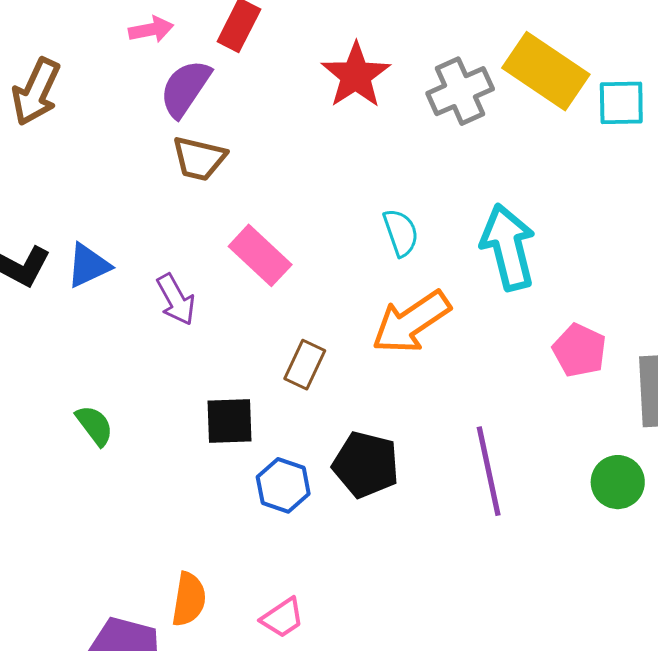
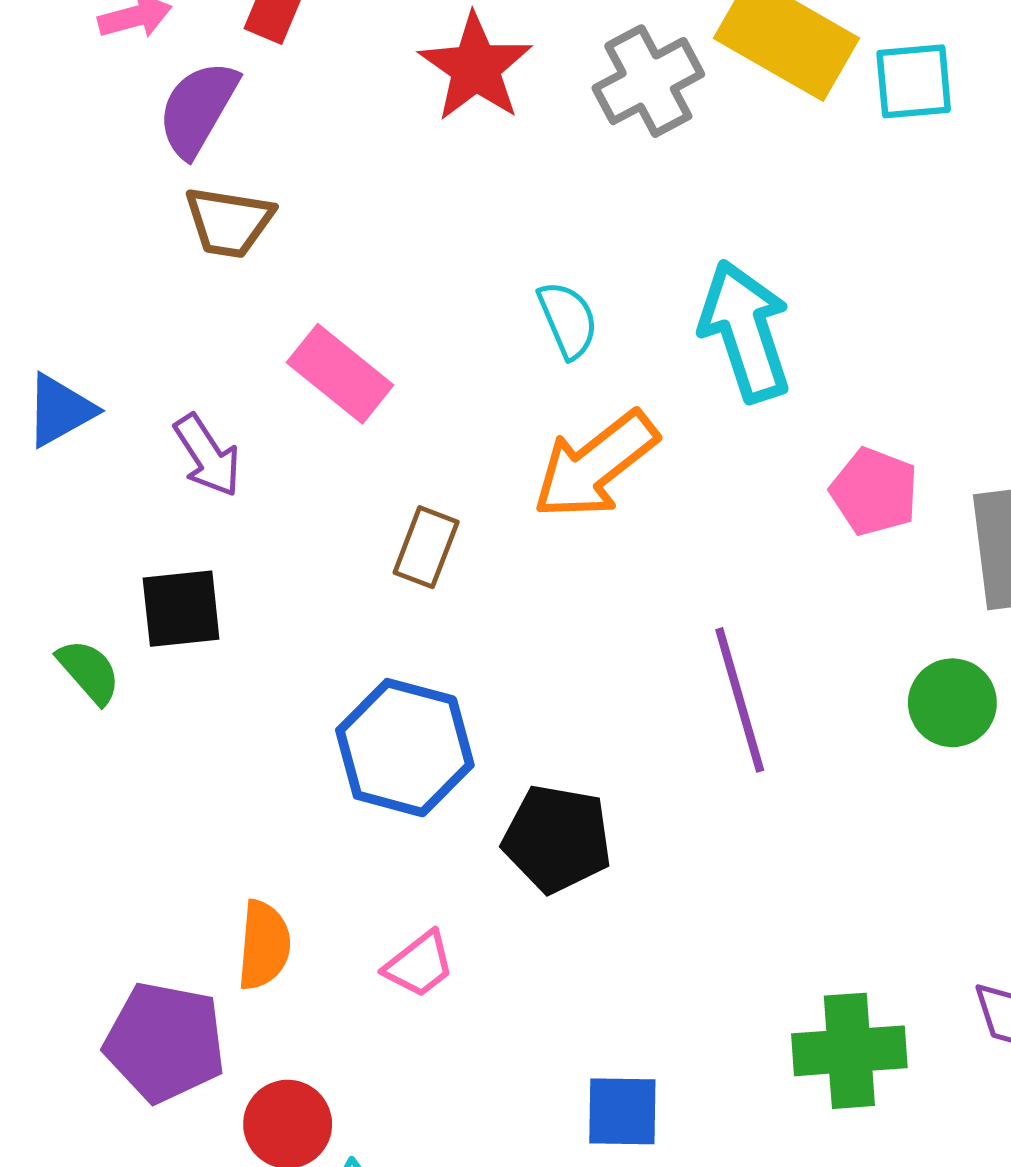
black square: (230, 421) -> (181, 609), moved
black pentagon: (366, 465) -> (557, 839), moved
blue hexagon: (283, 485) -> (405, 748), size x1.5

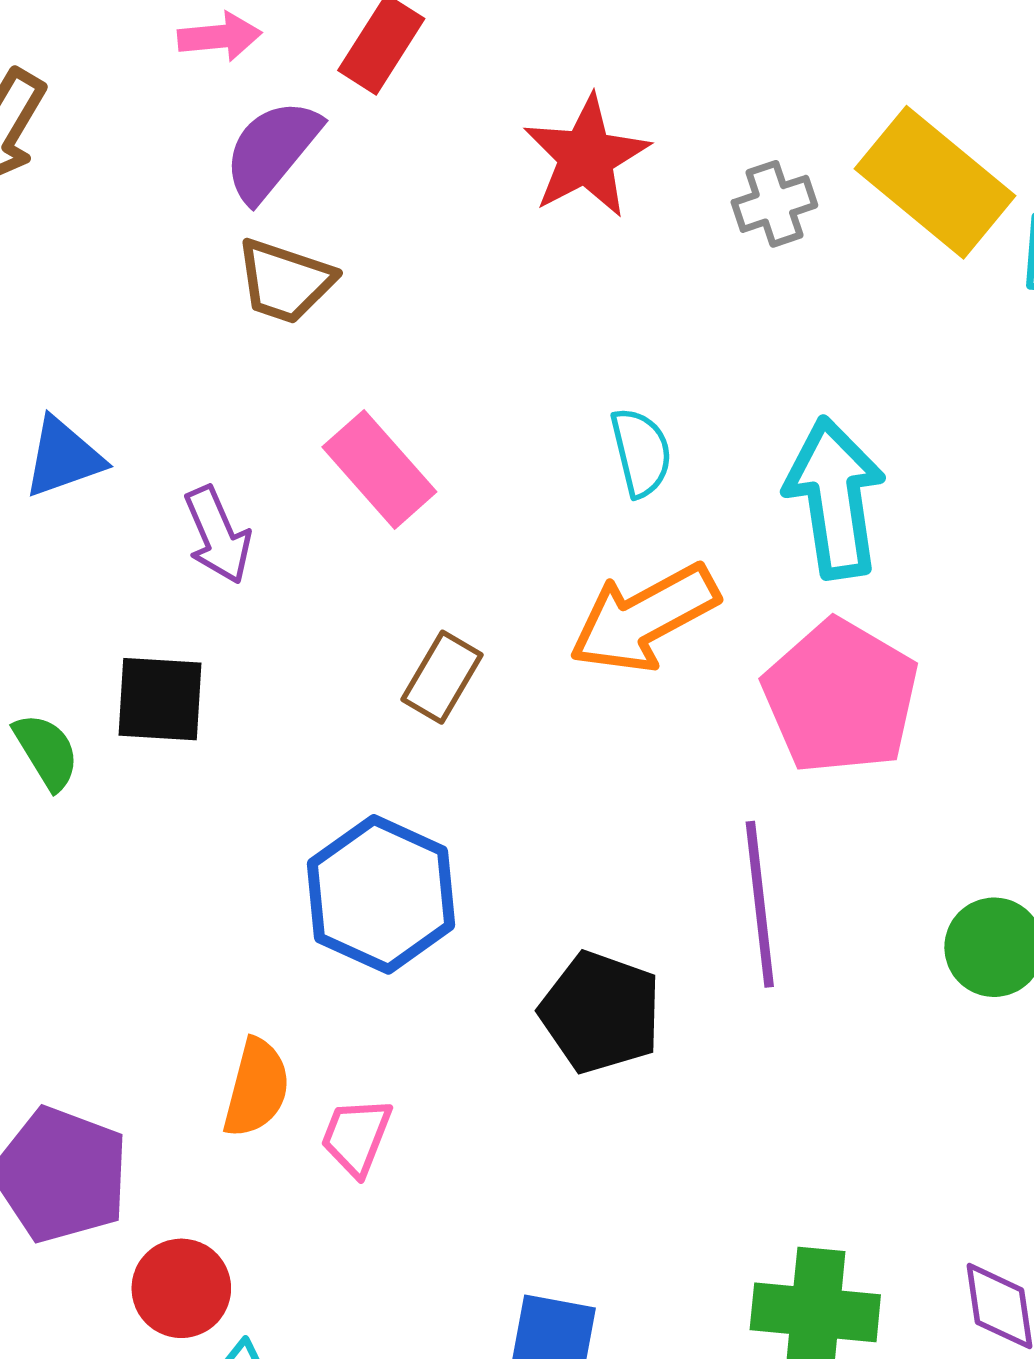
gray cross: (648, 81) -> (774, 204), size x0.7
pink pentagon: (874, 492) -> (841, 697), moved, size x1.6
black pentagon: (557, 839) -> (601, 1012), moved
orange semicircle: (264, 945) -> (256, 1088), moved
pink trapezoid: (419, 964) -> (356, 1137), turned 140

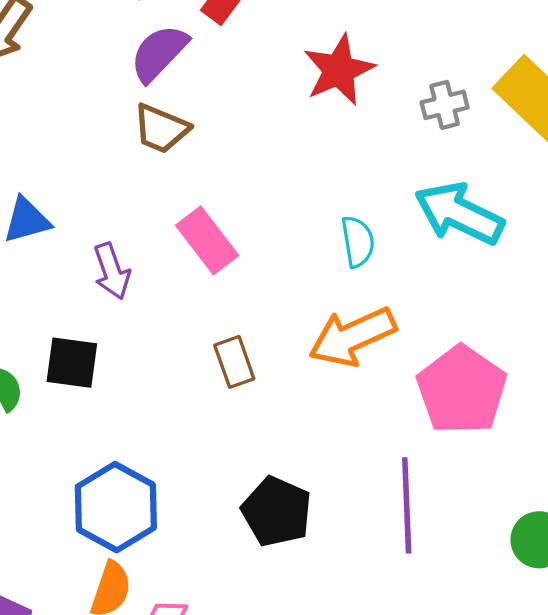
cyan arrow: (835, 498) -> (459, 214), moved, turned -60
brown rectangle: (442, 677) -> (234, 362), turned -54
blue hexagon: (381, 894) -> (116, 507), moved
black pentagon: (601, 1012) -> (277, 511), moved

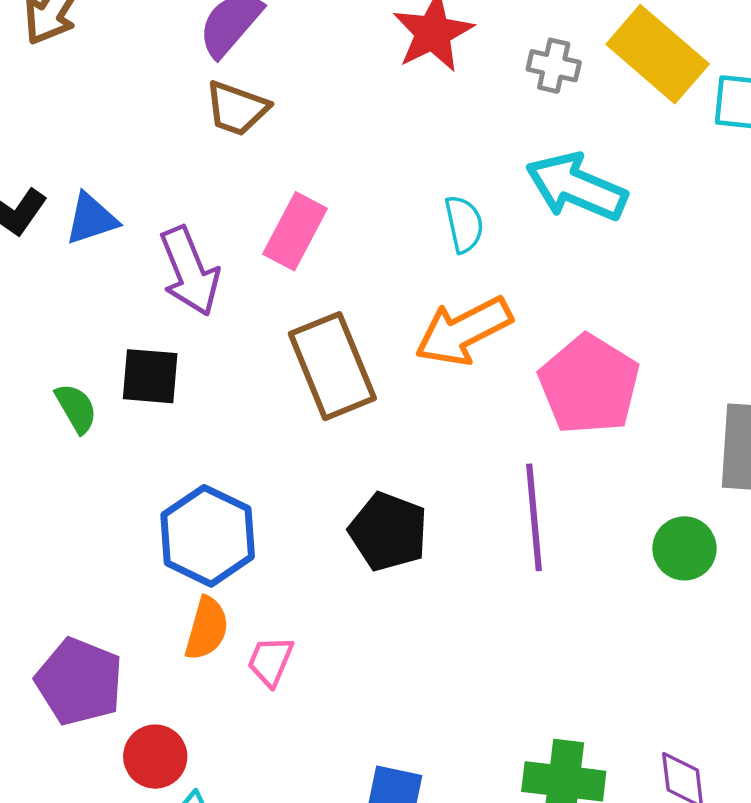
gray cross: (445, 105) -> (554, 66), turned 30
pink rectangle: (207, 240) -> (295, 231), turned 68
purple arrow: (112, 271) -> (190, 271), size x1.4
brown rectangle: (234, 362) -> (332, 366), size x1.8

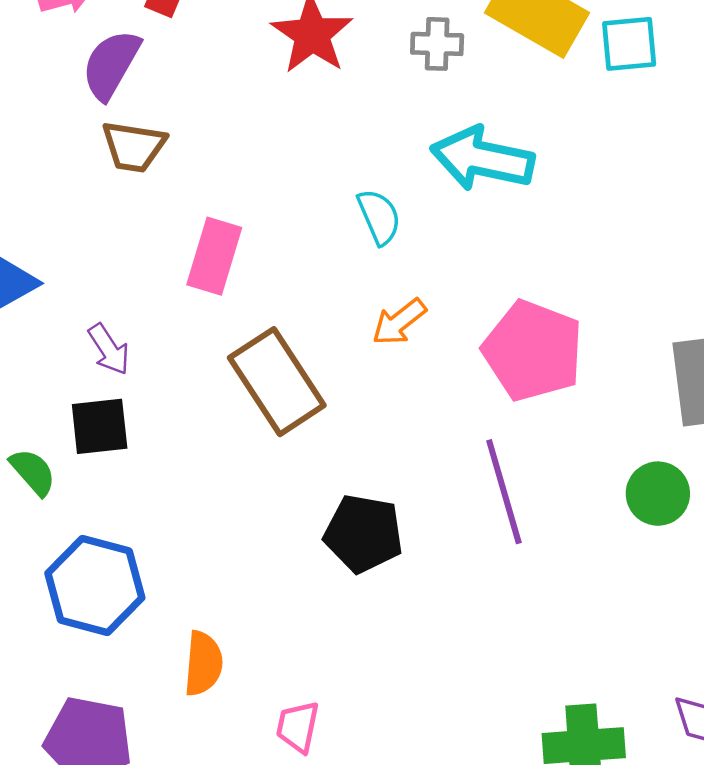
purple arrow: (190, 271) -> (109, 349), moved, size x0.6
orange arrow: (464, 331) -> (399, 322), size x0.6
blue hexagon: (208, 536) -> (95, 585), moved
pink trapezoid: (270, 661) -> (298, 727), moved

